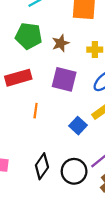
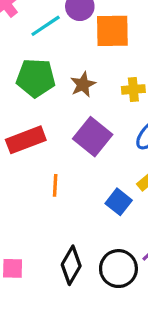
purple square: (64, 79) -> (93, 137), turned 30

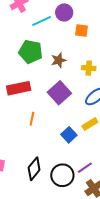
orange square: (112, 31) -> (82, 30), size x0.6

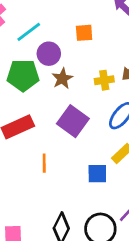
purple circle: (64, 12) -> (49, 54), moved
blue square: (69, 135) -> (97, 174), turned -35

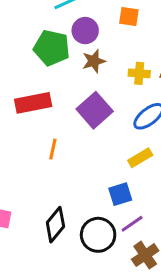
blue square: (97, 174) -> (120, 194), moved, turned -30

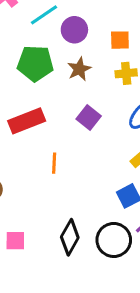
orange square: (129, 17) -> (120, 40), moved
purple circle: (85, 31) -> (74, 30), moved
purple square: (95, 110) -> (89, 117), size x0.7

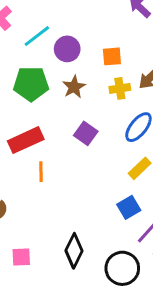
orange line: (54, 163) -> (41, 172), moved
black circle: (114, 240) -> (122, 268), moved

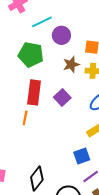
brown star: (74, 87) -> (71, 65), moved
red rectangle: (26, 140) -> (34, 92), moved, turned -70

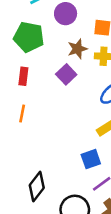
red rectangle: (34, 92) -> (23, 76), moved, size x0.6
purple square: (62, 98) -> (66, 74), moved

